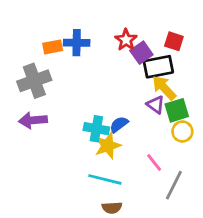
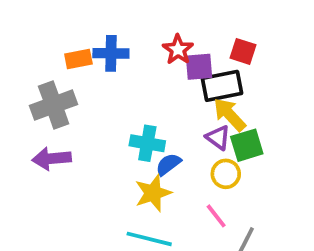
purple square: (141, 53) -> (199, 67), turned 30
cyan cross: (96, 129) -> (147, 143), moved
yellow circle: (182, 132) -> (226, 174), moved

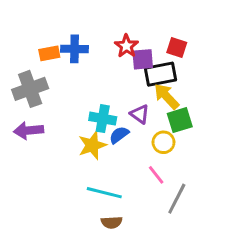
purple triangle: (218, 138) -> (140, 114), moved
yellow star: (153, 193) -> (92, 145), moved

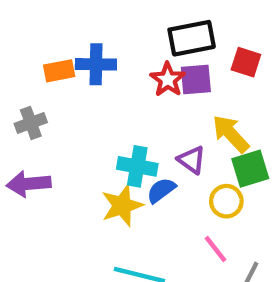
red star: (126, 46) -> (168, 79), moved
black rectangle: (161, 74) -> (192, 38), moved
gray cross: (30, 89) -> (31, 123), size x0.6

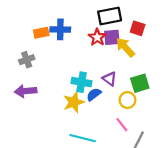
yellow arrow: (231, 134) -> (125, 47), moved

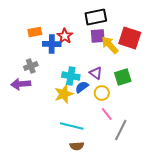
red square: (138, 28) -> (130, 38), moved, size x1.6
blue cross: (60, 29) -> (52, 44), moved
red star: (97, 37) -> (65, 36), moved
gray cross: (27, 60) -> (31, 66), moved
yellow circle: (127, 100) -> (102, 93), moved

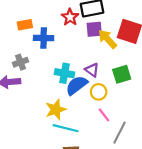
red star: (65, 36) -> (70, 17), moved
blue semicircle: (82, 87) -> (77, 85), size x1.5
yellow star: (64, 94) -> (56, 109), moved

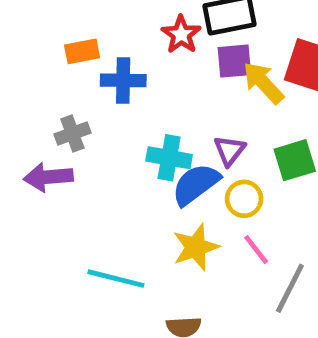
purple triangle: (92, 70) -> (230, 150), turned 32
yellow star: (56, 109) -> (196, 247), moved
cyan line: (66, 128) -> (116, 279), moved

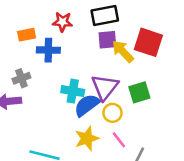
red star: (181, 34) -> (62, 22), moved, turned -30
purple triangle: (230, 150) -> (105, 87), size x1.6

